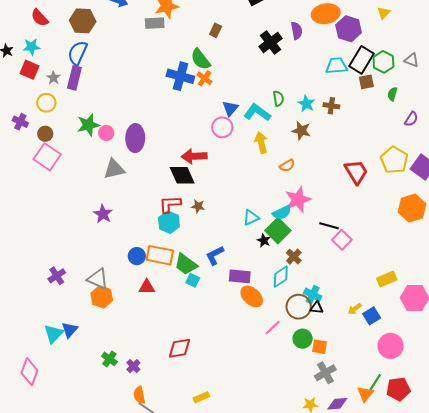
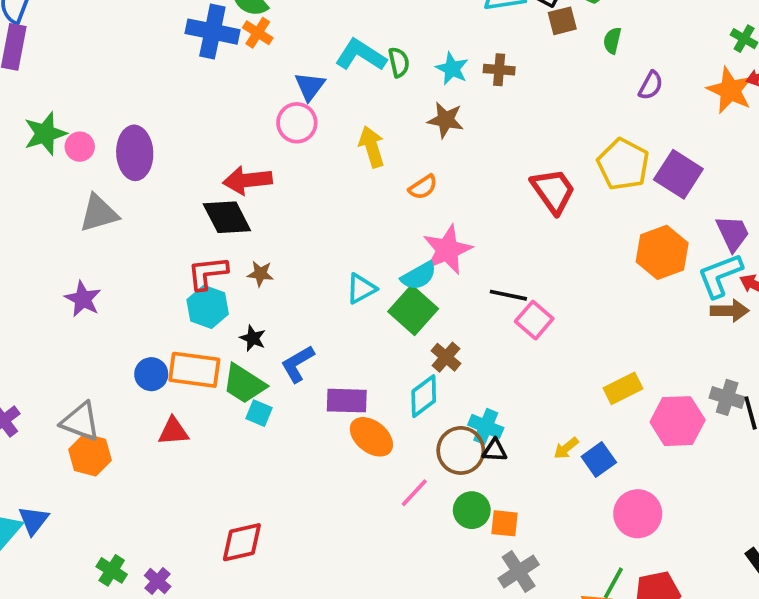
cyan L-shape: (257, 112) -> (361, 55), moved
black star: (264, 241) -> (253, 338), moved

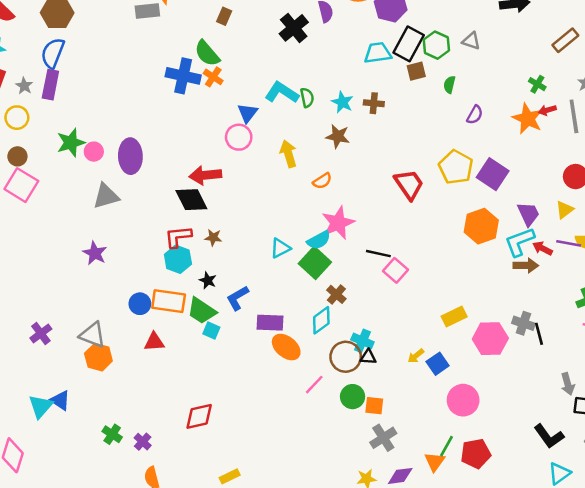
blue triangle: (33, 520) -> (60, 400), turned -35

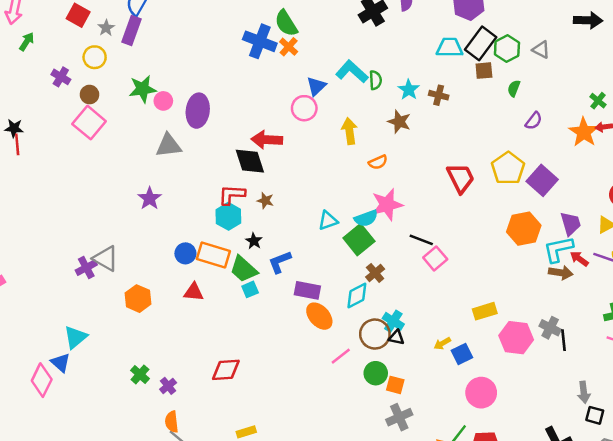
cyan square: (211, 330) -> (250, 289), turned 35
gray triangle: (92, 335) -> (106, 259), moved
blue triangle: (60, 400) -> (61, 363), moved

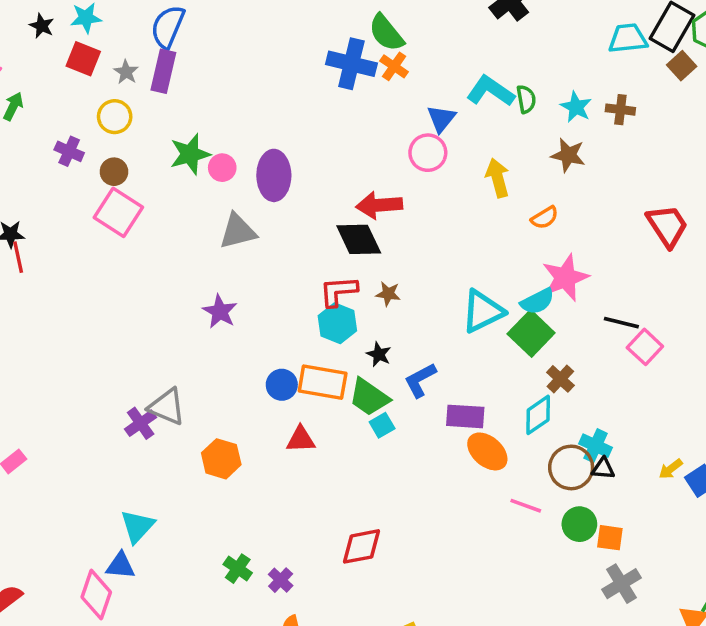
brown square: (484, 71) -> (682, 66), turned -30
cyan triangle: (328, 221) -> (483, 311), size x1.5
pink line: (341, 356) -> (526, 506), turned 65
blue triangle: (61, 363) -> (120, 566), turned -30

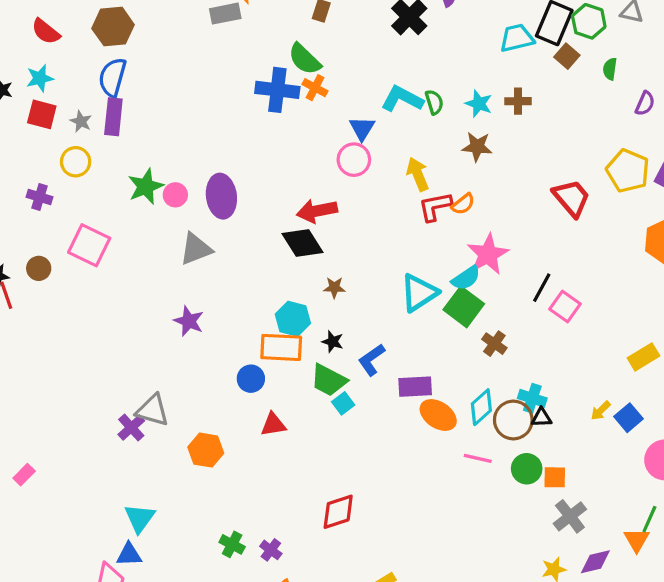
brown circle: (114, 172) -> (39, 268), moved
red L-shape: (338, 291) -> (435, 207), moved
black line: (621, 323) -> (542, 288), turned -68
orange rectangle: (323, 382) -> (281, 347), moved
cyan diamond: (538, 415) -> (481, 407), moved

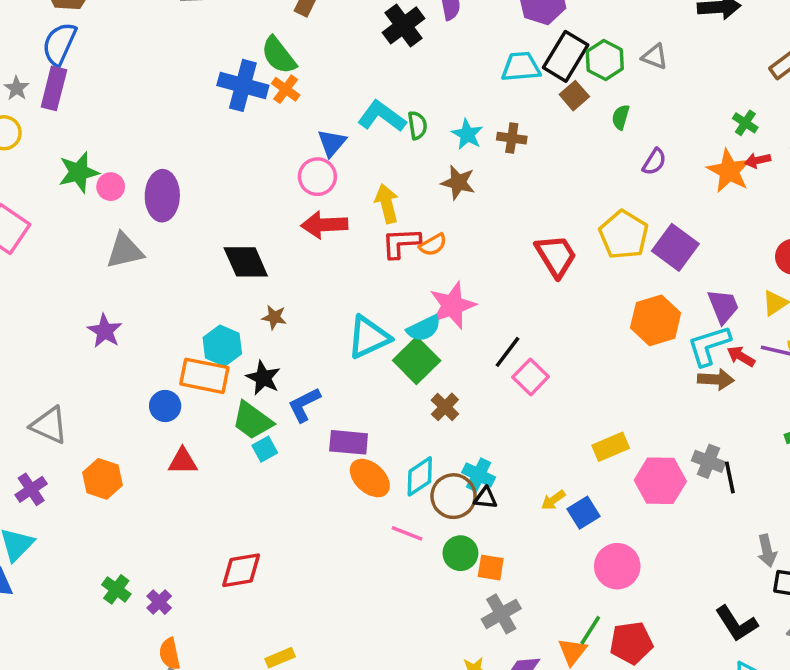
red arrow: (317, 211) -> (324, 225), moved
black star: (333, 342) -> (263, 378), size x1.4
purple cross: (131, 428) -> (31, 489), moved

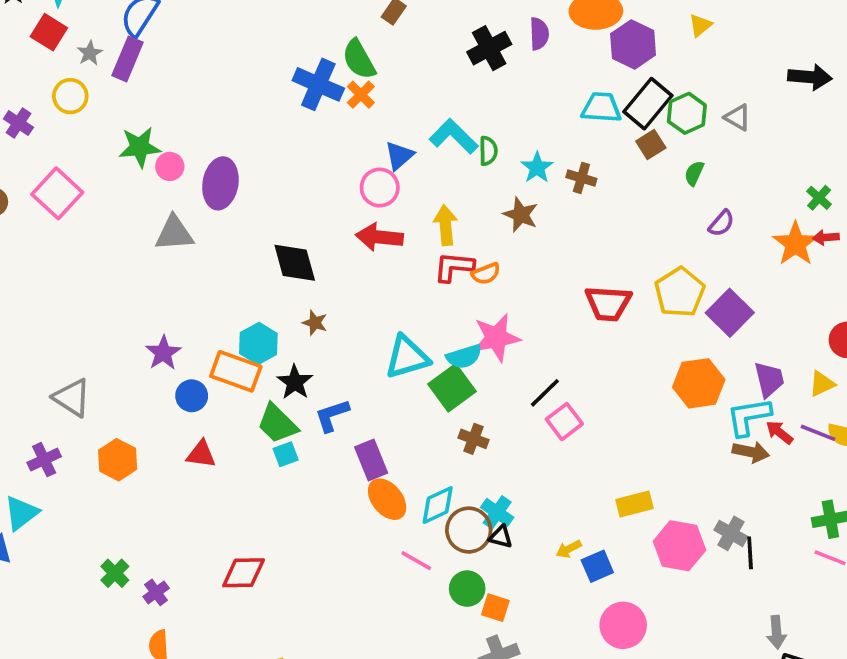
red trapezoid: (556, 256) -> (608, 303), turned 117
purple star: (105, 331) -> (163, 353), moved
brown cross: (445, 407) -> (473, 439), turned -32
purple rectangle: (349, 442) -> (371, 460), turned 54

